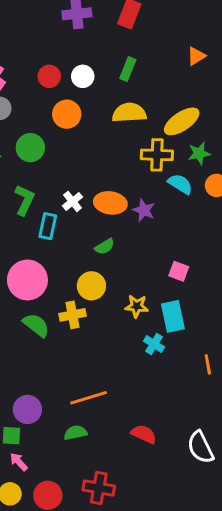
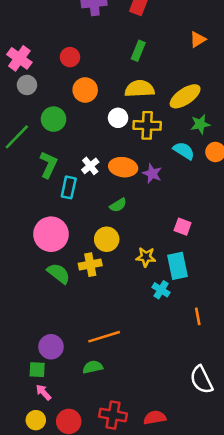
white circle: (83, 76) -> (118, 118), moved
yellow cross: (157, 155) -> (147, 125), moved
orange line: (208, 364) -> (198, 316), moved
red semicircle: (144, 434) -> (155, 418), moved, turned -35

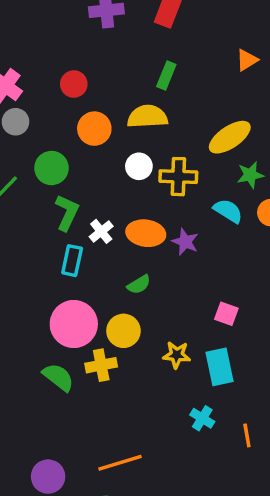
yellow semicircle: (140, 89) -> (147, 117), moved
green L-shape: (48, 165) -> (67, 213), moved
pink circle: (51, 234) -> (74, 324), moved
cyan cross: (161, 290) -> (202, 418), moved

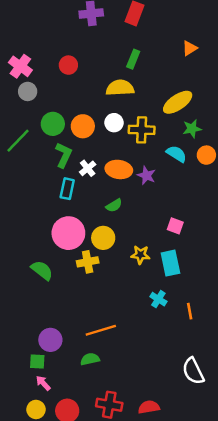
orange circle: (94, 129) -> (83, 126), moved
green semicircle: (58, 377) -> (42, 270), moved

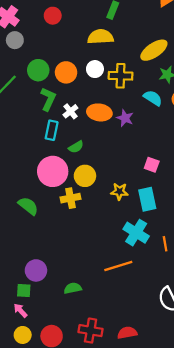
green semicircle: (114, 205) -> (76, 147), moved
cyan cross: (158, 299) -> (136, 233), size x1.6
orange line: (101, 330) -> (118, 266), moved
pink arrow: (43, 383) -> (20, 310), moved

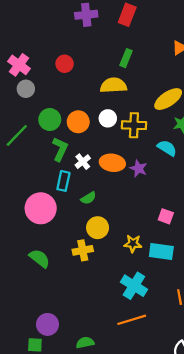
pink circle: (53, 171) -> (41, 208), moved
cyan rectangle: (147, 199) -> (161, 252), turned -70
cyan cross: (136, 233) -> (134, 286), moved

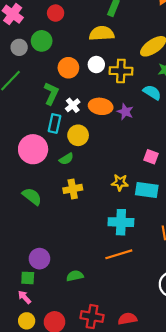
gray circle: (26, 89) -> (19, 47), moved
green circle: (50, 120) -> (42, 41), moved
green semicircle: (88, 198) -> (66, 159), moved
yellow circle: (98, 228) -> (78, 135), moved
cyan cross: (134, 286) -> (121, 222), turned -30

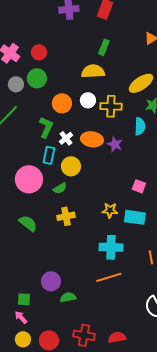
red circle: (56, 13) -> (39, 52), moved
cyan semicircle: (152, 92) -> (140, 126), turned 60
purple circle: (39, 259) -> (51, 281), moved

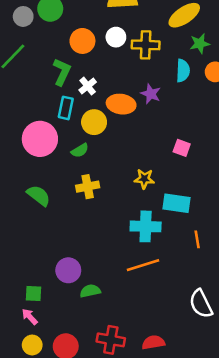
orange ellipse: (92, 139) -> (121, 104), moved
cyan rectangle: (135, 217) -> (176, 203), moved

